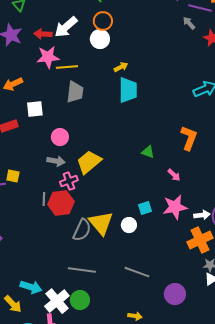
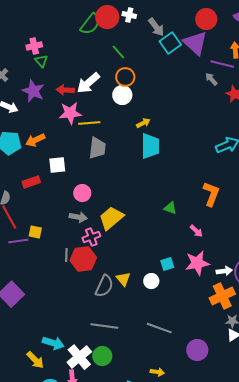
yellow triangle: (101, 223) -> (123, 279), size x0.6

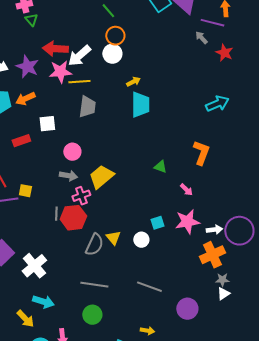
white arrow: (88, 83) -> (79, 56), moved
red arrow: (65, 90) -> (55, 49), size x1.4
purple star: (33, 91) -> (27, 67), moved
white cross: (79, 357) -> (34, 266), moved

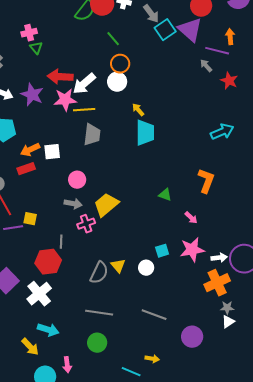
yellow arrow: (133, 82) -> (138, 110), turned -104
orange arrow: (25, 99) -> (30, 150), moved
red hexagon: (73, 218) -> (48, 262), moved

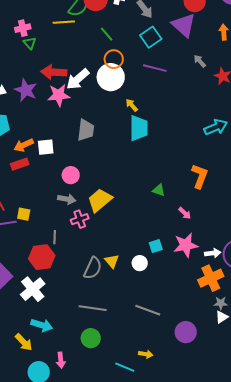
cyan square: (165, 30) -> (151, 37), moved
purple line: (217, 51) -> (155, 68), moved
white circle: (117, 82) -> (111, 77), size x1.4
yellow line: (84, 110) -> (64, 22), moved

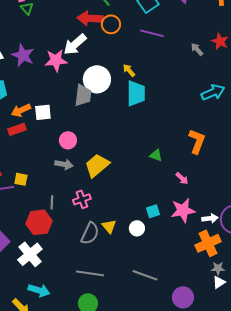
gray arrow: (200, 61) -> (197, 49), moved
red arrow: (54, 72) -> (90, 18), moved
white circle: (111, 77) -> (97, 79), moved
pink cross: (80, 219) -> (82, 199), moved

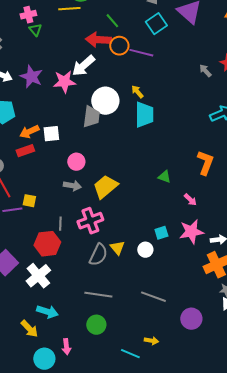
purple line: (152, 33) -> (141, 53), moved
pink cross: (82, 199) -> (90, 221), size x1.4

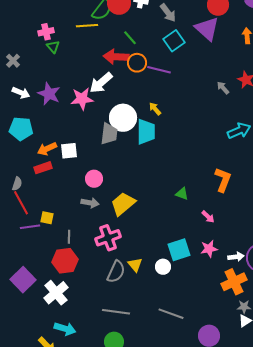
cyan trapezoid: (144, 115) -> (146, 132), moved
gray line: (60, 224) -> (69, 237), moved
pink star: (191, 232) -> (209, 249), size x0.7
cyan square: (161, 233) -> (179, 250), size x1.6

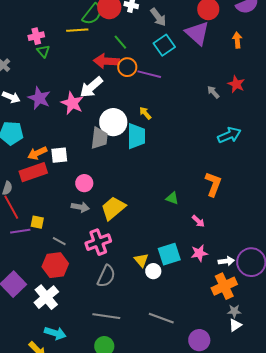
pink star: (82, 99) -> (72, 103), turned 30
red rectangle: (43, 168) -> (33, 172), size x1.5
gray line: (69, 237) -> (59, 241), turned -64
yellow triangle: (135, 265) -> (141, 260), moved

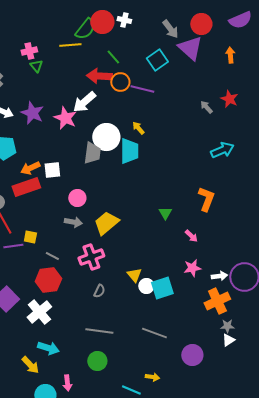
gray arrow: (158, 17) -> (170, 29), moved
green triangle: (172, 198) -> (165, 213), turned 40
cyan square: (169, 254) -> (162, 288), moved
gray semicircle: (106, 276) -> (99, 291), size x0.6

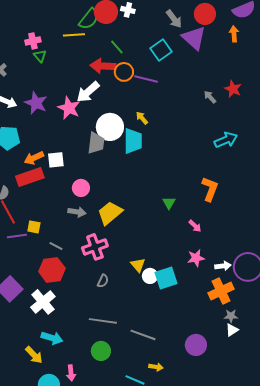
orange arrow: (230, 55) -> (234, 34), moved
gray line: (154, 333) -> (143, 335), moved

